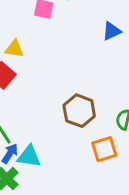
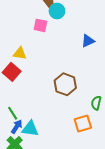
brown hexagon: (79, 111) -> (65, 84), moved

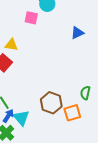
brown hexagon: (65, 84) -> (51, 103), moved
cyan triangle: (30, 129) -> (21, 118), turned 42

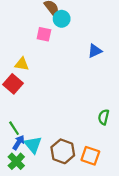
brown hexagon: (51, 103) -> (63, 151), moved
orange square: (72, 113) -> (90, 156), moved, turned 36

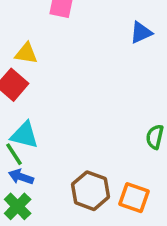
blue arrow: (19, 143) -> (21, 177), turned -104
cyan triangle: (33, 145) -> (24, 135), moved, turned -36

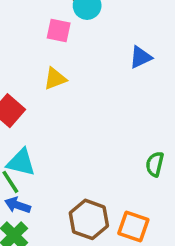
yellow triangle: (26, 53) -> (55, 79), moved, turned -30

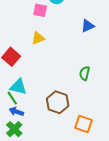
green semicircle: (155, 164) -> (85, 73), moved
brown hexagon: (89, 219) -> (58, 102), moved

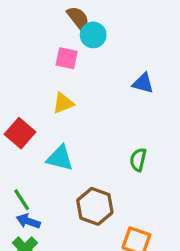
blue triangle: (88, 26) -> (143, 83), turned 40
cyan triangle: (18, 87) -> (60, 158), moved

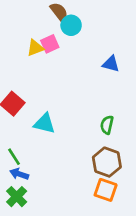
pink square: (67, 58) -> (50, 44), turned -36
yellow triangle: (63, 103) -> (35, 48), moved
brown hexagon: (95, 206) -> (107, 162), moved

